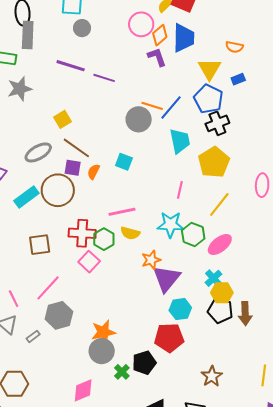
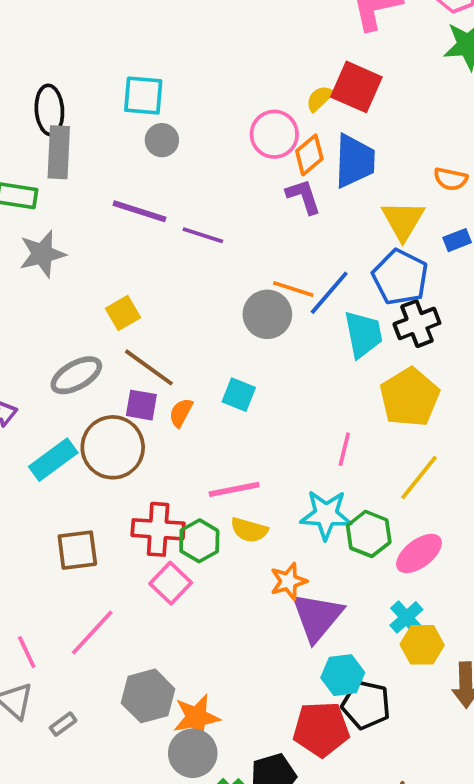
cyan trapezoid: (180, 141) -> (363, 334), moved
black pentagon: (220, 311) -> (366, 705), moved
gray hexagon: (59, 315) -> (148, 696), moved

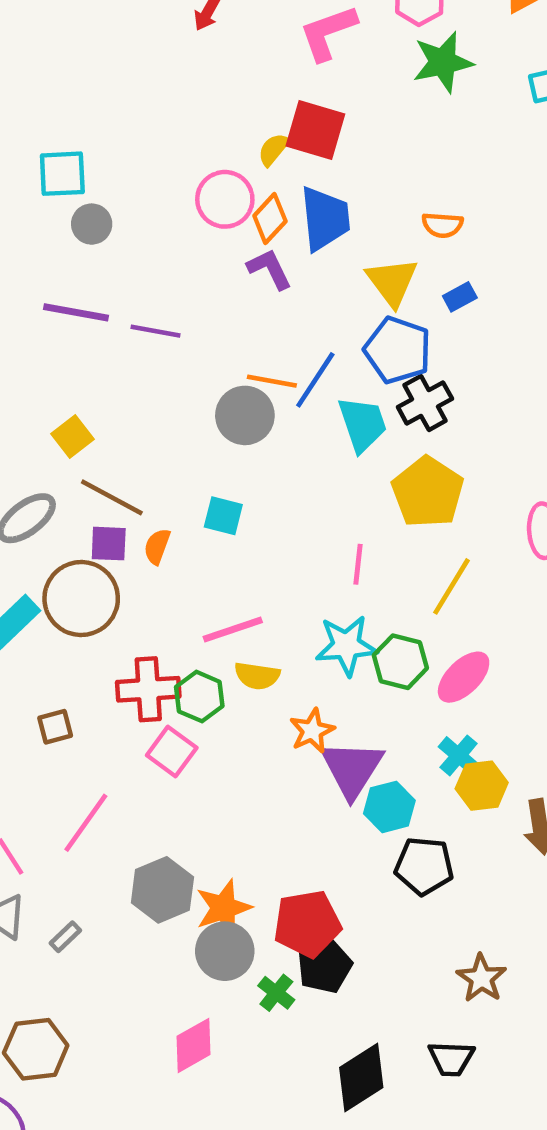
brown square: (77, 550) -> (55, 727), size x0.7
cyan hexagon: (343, 675) -> (389, 807), moved
red pentagon: (321, 729) -> (307, 924), moved

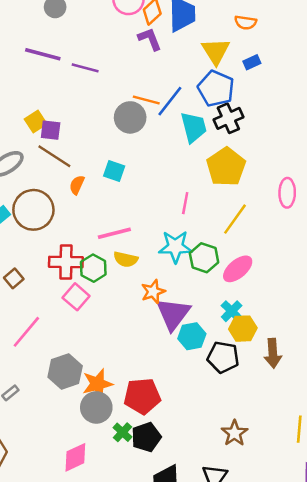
purple square: (109, 544) -> (51, 130), moved
brown square: (55, 727) -> (14, 278), turned -30
black pentagon: (424, 866) -> (223, 357), moved
black pentagon: (325, 966) -> (146, 437), moved

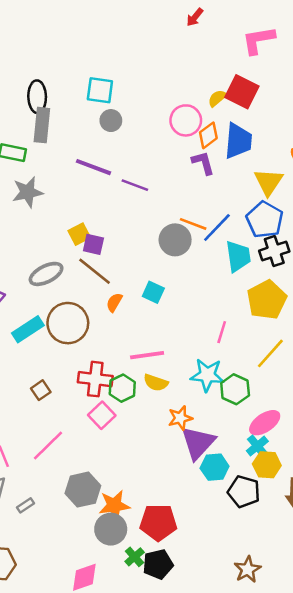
pink ellipse: (238, 269) -> (265, 423), moved

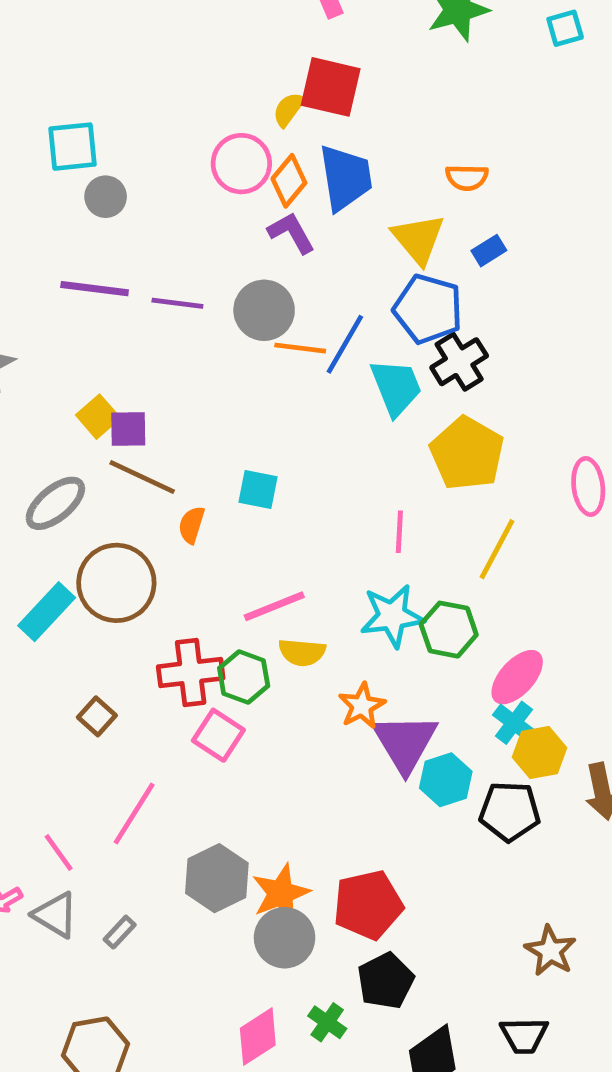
gray circle: (175, 240) -> (264, 310), moved
green cross: (135, 557) -> (327, 1022), moved

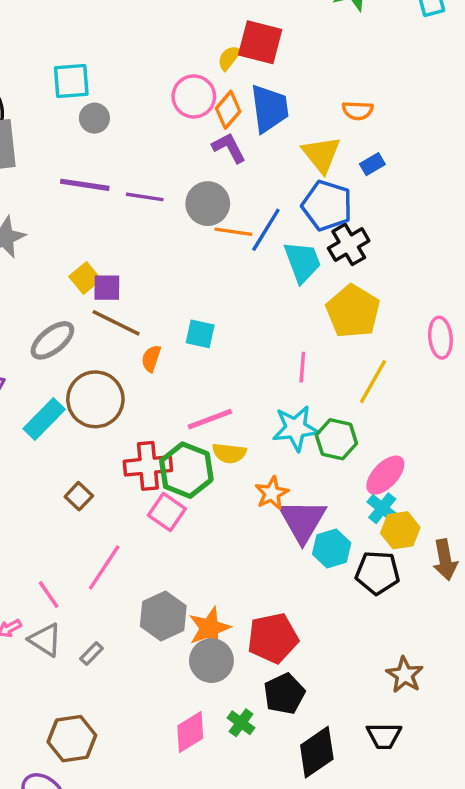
green hexagon: (244, 677) -> (186, 470), size x1.4

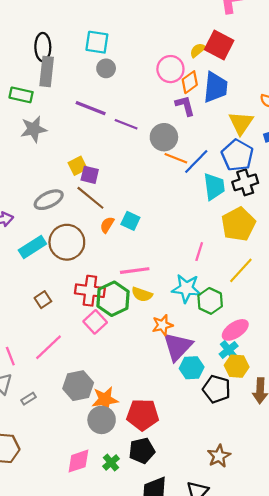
cyan square: (200, 334) -> (130, 221), moved

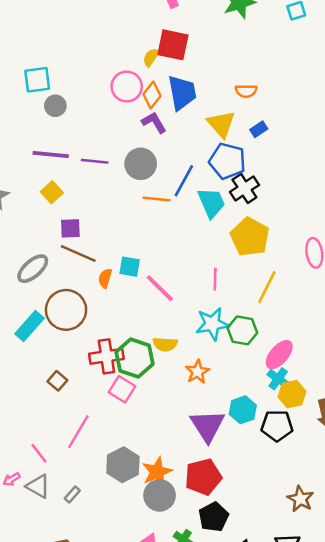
orange line: (176, 158) -> (156, 199), moved
yellow square: (78, 166) -> (52, 192), moved
pink line: (135, 271) -> (160, 288), moved, turned 68
purple triangle: (178, 346) -> (207, 426), moved

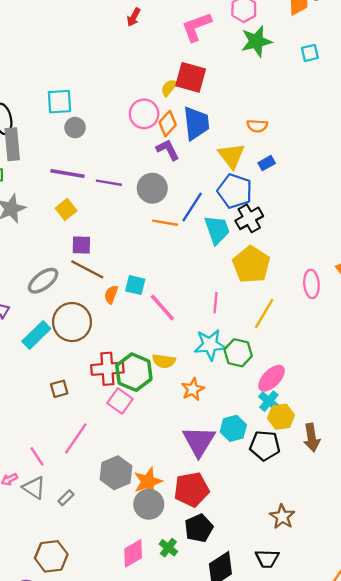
brown square: (57, 381) -> (59, 389), turned 30

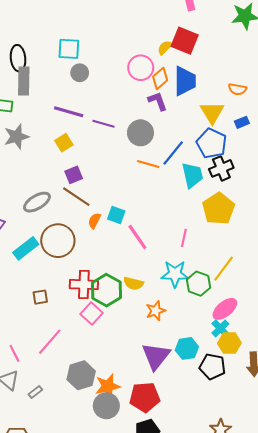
purple square: (81, 245) -> (74, 175), turned -30
yellow line: (264, 313) -> (224, 269), moved

